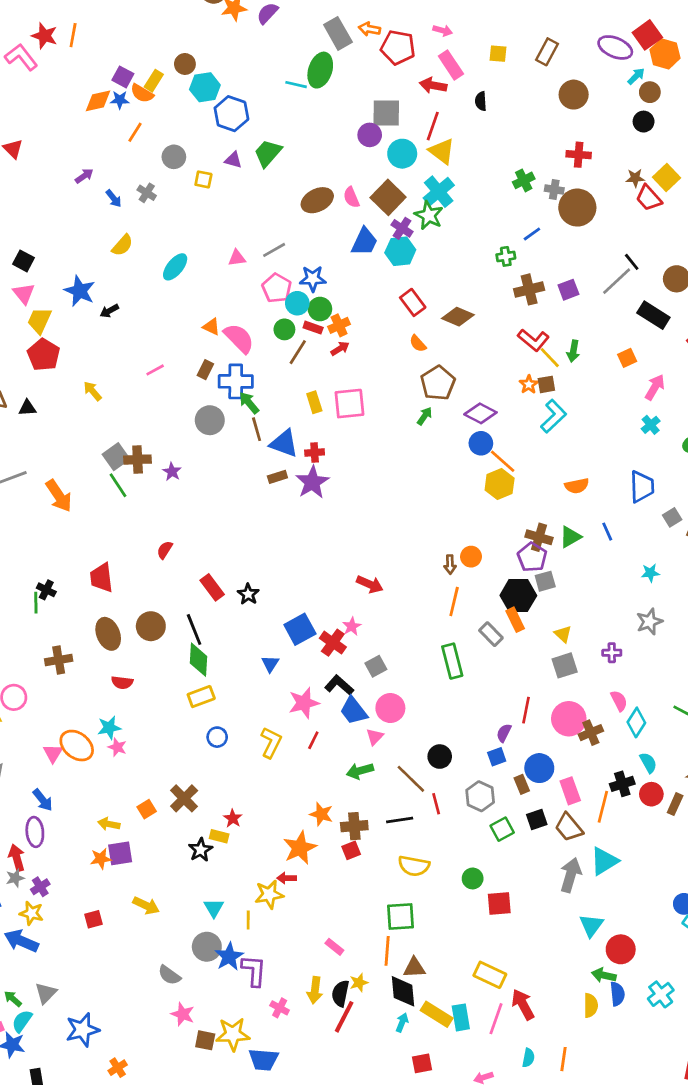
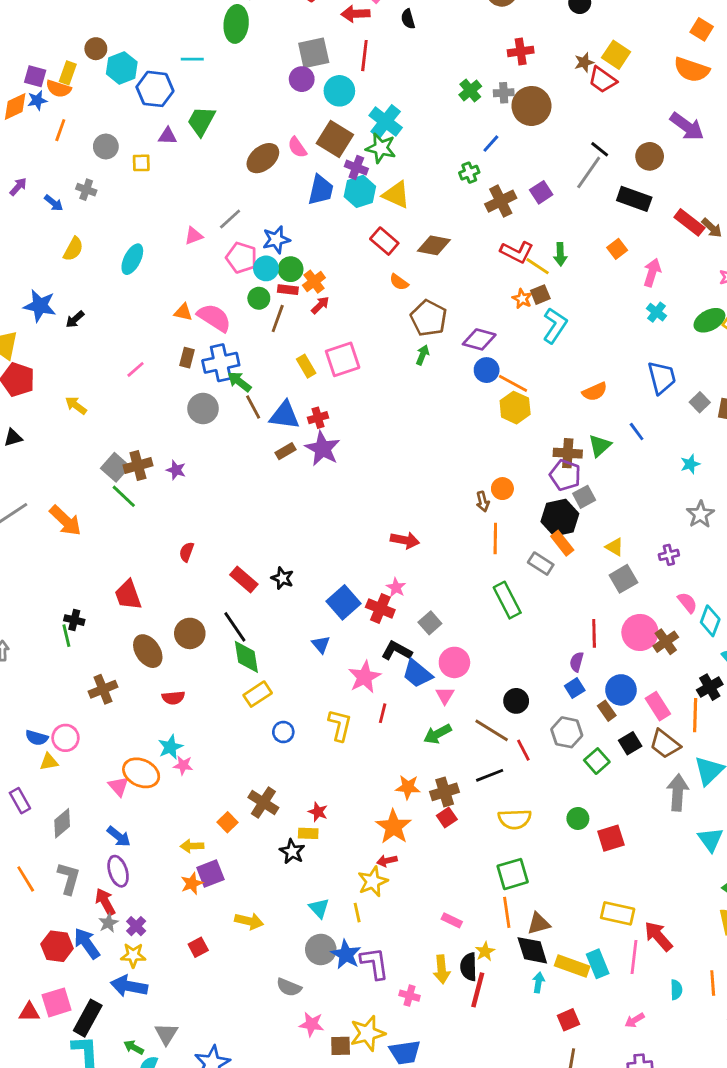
cyan line: (296, 85) -> (192, 59), moved
yellow triangle: (442, 151) -> (396, 195), moved

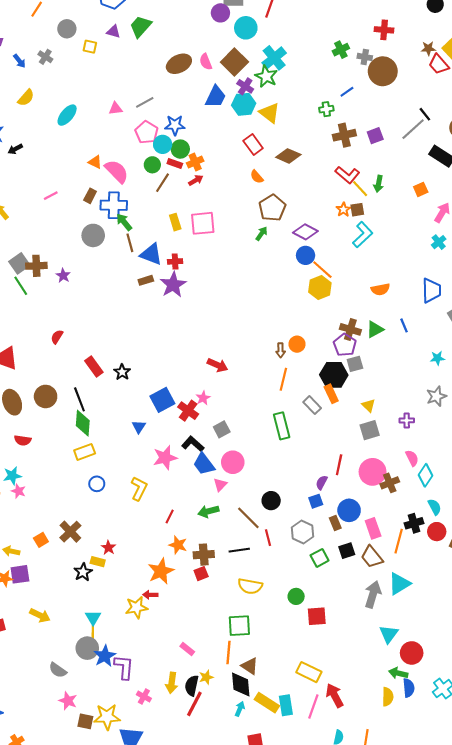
red line: (383, 713) -> (170, 517), moved
yellow line: (357, 913) -> (93, 633), moved
brown triangle: (539, 923) -> (250, 666), turned 36

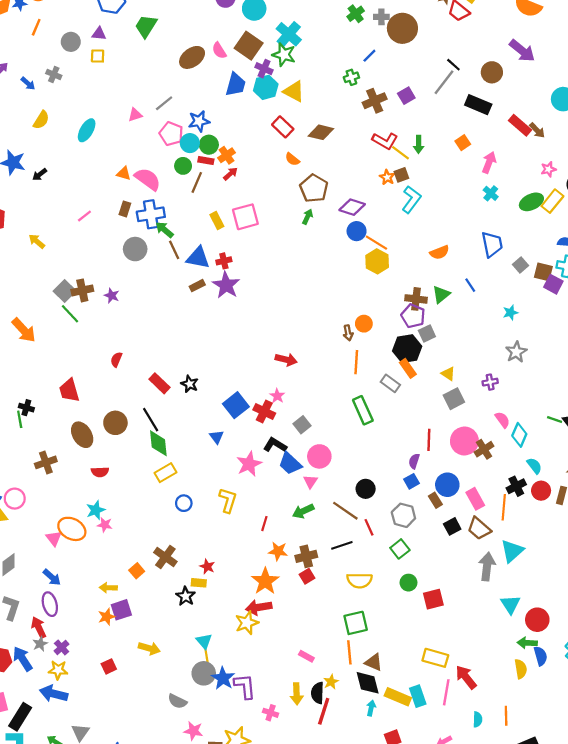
purple triangle: (113, 32) -> (99, 34), moved
green square: (320, 558) -> (400, 549), moved
red arrow: (150, 595) -> (259, 607), size x1.6

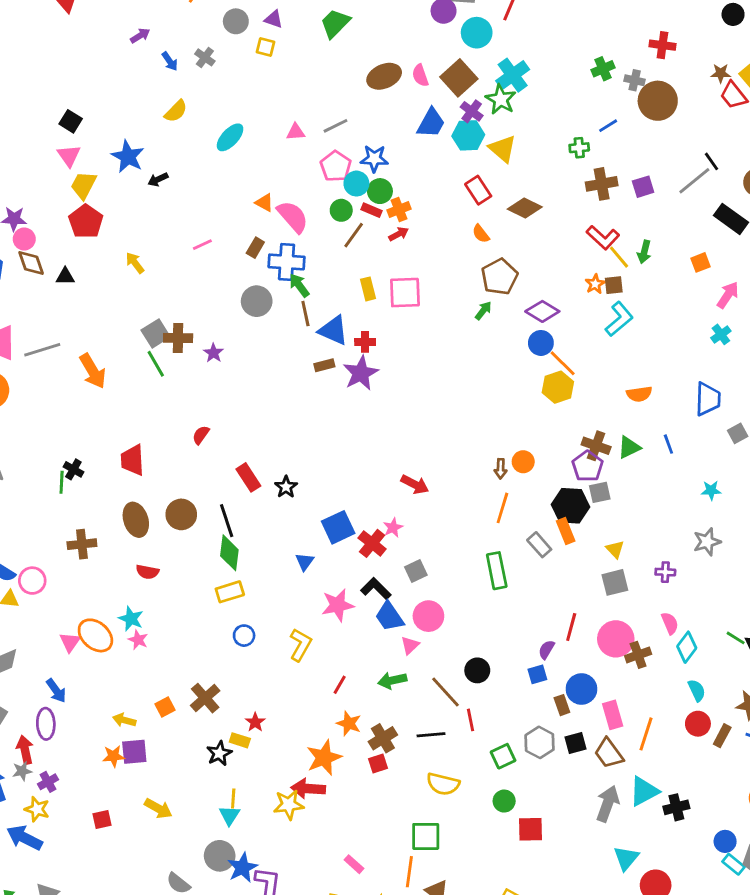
black cross: (516, 486) -> (676, 807), moved
cyan star: (96, 510) -> (131, 619), turned 30
gray hexagon: (403, 515) -> (540, 742), moved
brown cross: (306, 556) -> (383, 738), turned -30
yellow line: (207, 656) -> (233, 799), moved

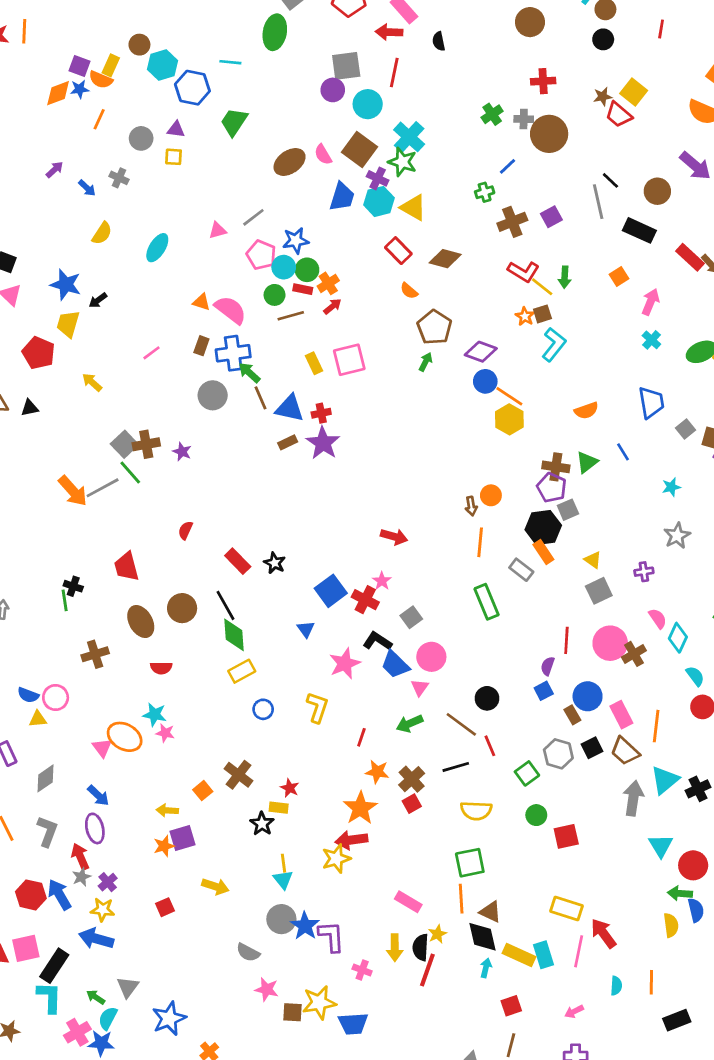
gray line: (694, 181) -> (598, 202), turned -52
yellow trapezoid: (84, 185) -> (68, 324), moved
brown line: (354, 235) -> (291, 316), turned 50
gray line: (42, 350) -> (103, 488), moved
pink rectangle: (354, 864) -> (408, 902), size x1.4

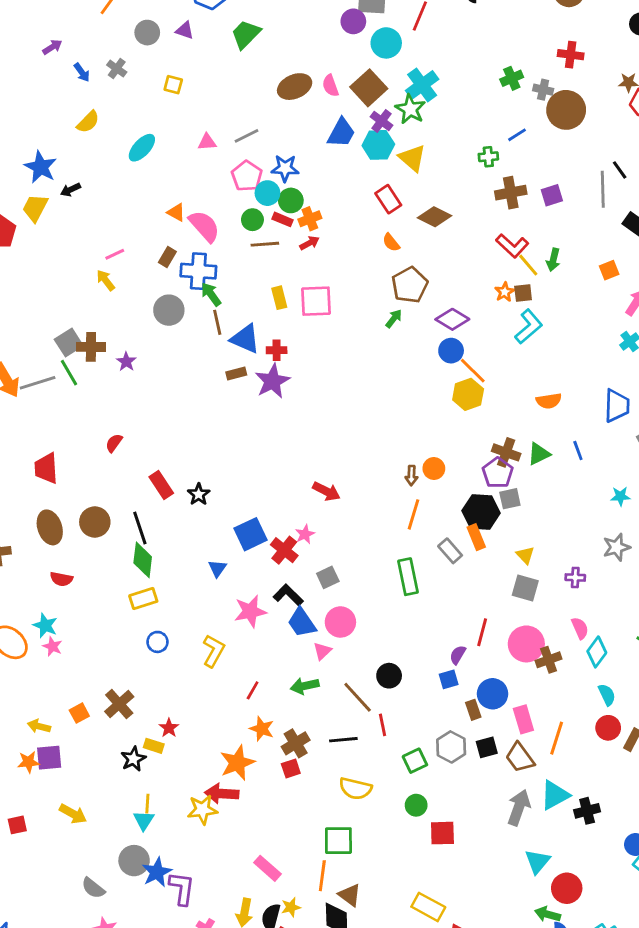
yellow square: (174, 157) -> (173, 85), moved
yellow arrow: (92, 382) -> (106, 280), moved
gray square: (599, 591) -> (525, 588), turned 30

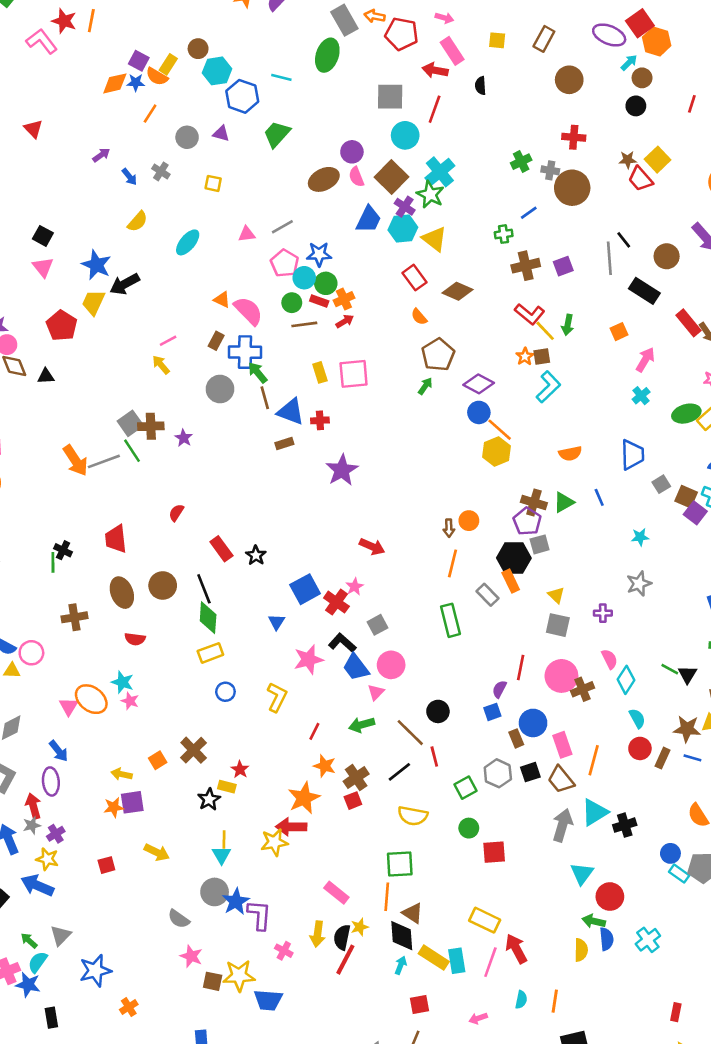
purple circle: (353, 21) -> (352, 152), moved
black arrow: (70, 190) -> (125, 284), size x1.6
purple star: (272, 381) -> (342, 470), moved
black line: (343, 740) -> (399, 772), turned -30

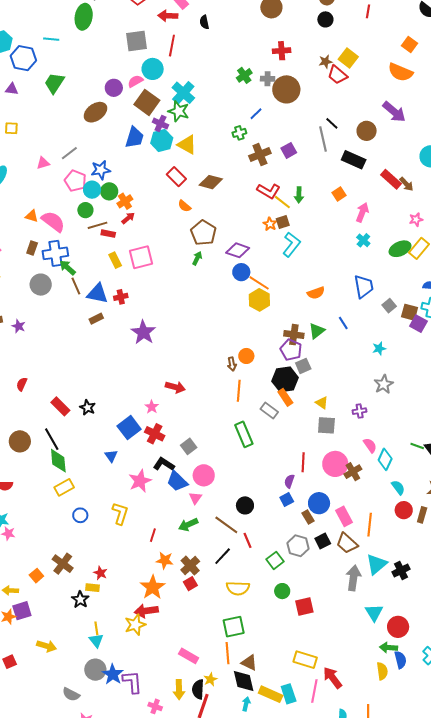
pink semicircle: (356, 177) -> (135, 81), moved, turned 91
red rectangle: (319, 301) -> (108, 234), moved
pink star: (355, 587) -> (152, 407), moved

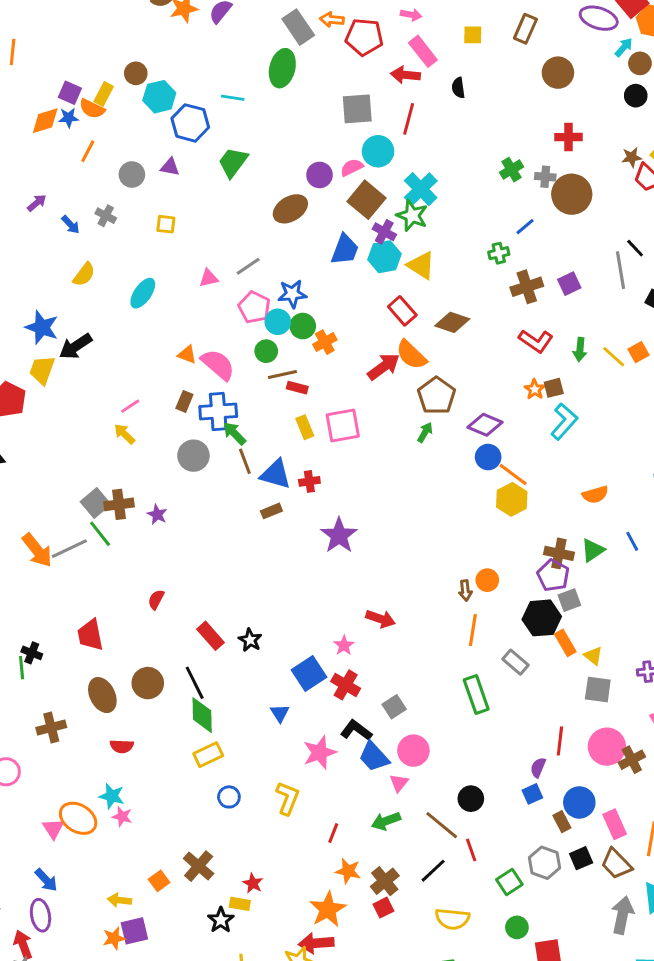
yellow line: (282, 202) -> (614, 357), moved
orange semicircle: (184, 206) -> (411, 355), size x1.6
red arrow: (128, 218) -> (384, 367), moved, size x1.6
orange rectangle: (285, 397) -> (565, 643), moved

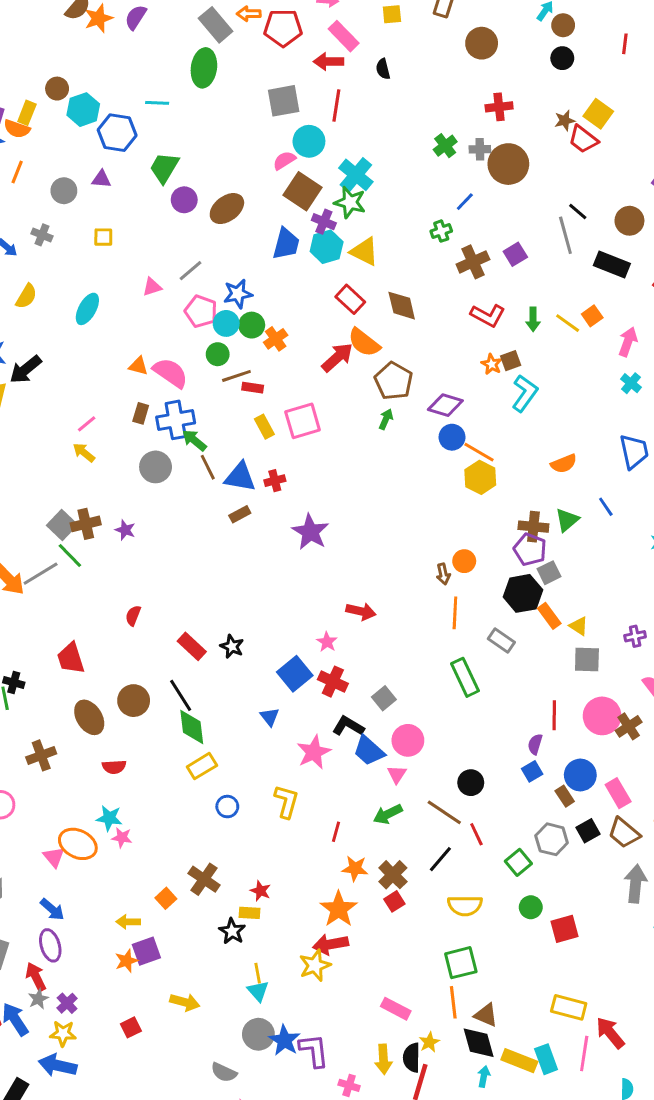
purple circle: (320, 175) -> (184, 200), moved
brown diamond: (452, 322) -> (402, 306), turned 64

